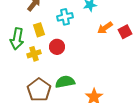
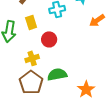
yellow cross: (34, 54) -> (32, 58), moved

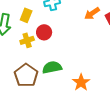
yellow rectangle: (31, 22) -> (26, 15), turned 40
yellow cross: (32, 58) -> (27, 40), moved

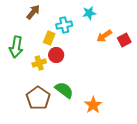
yellow rectangle: (26, 15) -> (49, 38), moved
green semicircle: (52, 67) -> (64, 90), turned 48

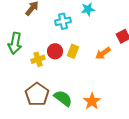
orange arrow: (104, 36) -> (103, 53), moved
yellow rectangle: (49, 38) -> (73, 51), moved
green semicircle: (64, 90) -> (63, 98), moved

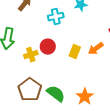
yellow rectangle: (73, 51) -> (75, 52), moved

